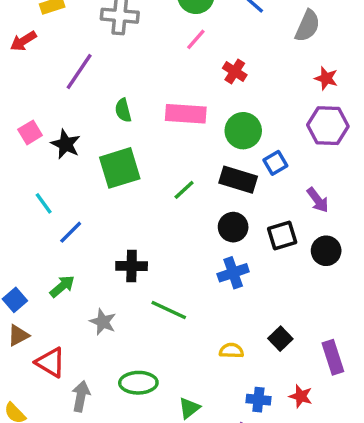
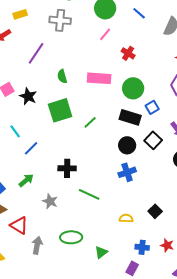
green line: (184, 190) -> (90, 122), moved
black square: (282, 236) -> (153, 140), moved, turned -30

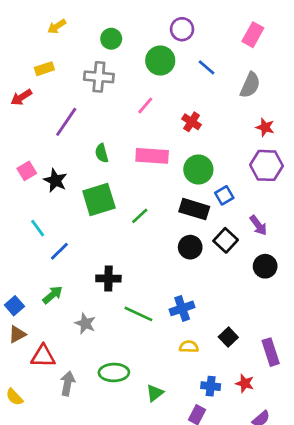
pink line: (105, 34) -> (145, 105), moved
blue cross: (127, 172) -> (182, 308), moved
red triangle: (19, 225) -> (43, 356), turned -30

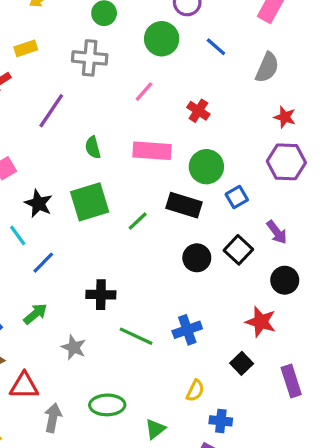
black star: (55, 180) -> (38, 203), moved
black rectangle: (194, 209) -> (184, 205), moved
yellow semicircle: (189, 347) -> (195, 391), moved, turned 114
red star: (245, 383) -> (261, 322), moved, size x1.4

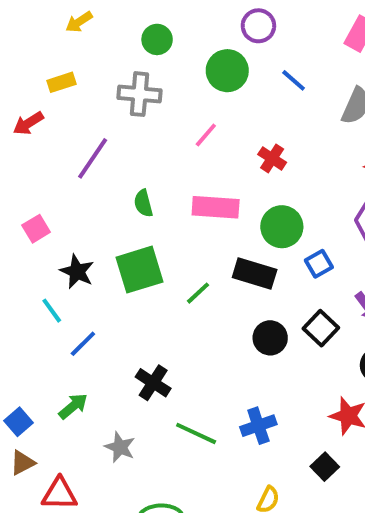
black cross: (101, 295) -> (153, 383), turned 32

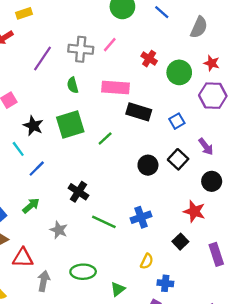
gray cross: (139, 94) -> (81, 49), moved
green circle: (282, 227) -> (179, 72), moved
black rectangle: (255, 274) -> (139, 112), moved

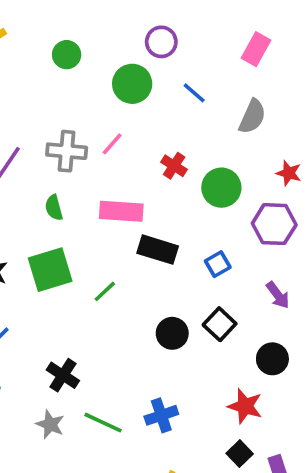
red star: (212, 63) -> (289, 173), moved
purple arrow: (206, 147) -> (278, 295), moved
gray star: (59, 230) -> (50, 424), moved
black square: (180, 242) -> (240, 454), moved

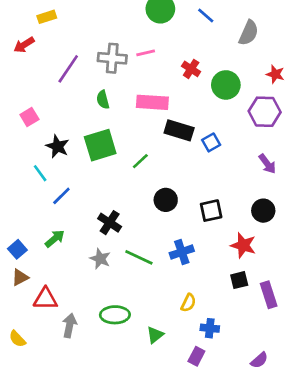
pink line: (112, 144) -> (146, 53), turned 36
blue square: (218, 264) -> (211, 142), moved
black square: (220, 324) -> (211, 211), moved, turned 35
black circle: (172, 333) -> (166, 200), moved
black square: (240, 454) -> (239, 280), turned 30

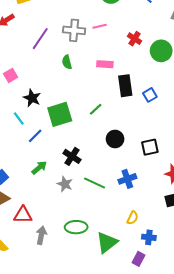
pink rectangle: (152, 102) -> (105, 64), size x0.7
black rectangle: (179, 130) -> (125, 86), turned 65
green square: (100, 145) -> (60, 114), moved
green arrow: (55, 239) -> (39, 168), moved
green triangle: (155, 335) -> (107, 242), size x1.6

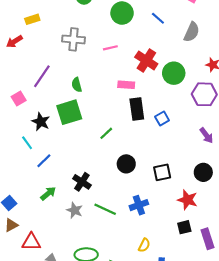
gray cross: (74, 30) -> (73, 39), moved
purple line: (40, 39) -> (42, 76), moved
red cross: (135, 39) -> (146, 60), size x1.5
pink rectangle: (105, 64) -> (126, 85), moved
green square: (60, 114) -> (69, 112), moved

